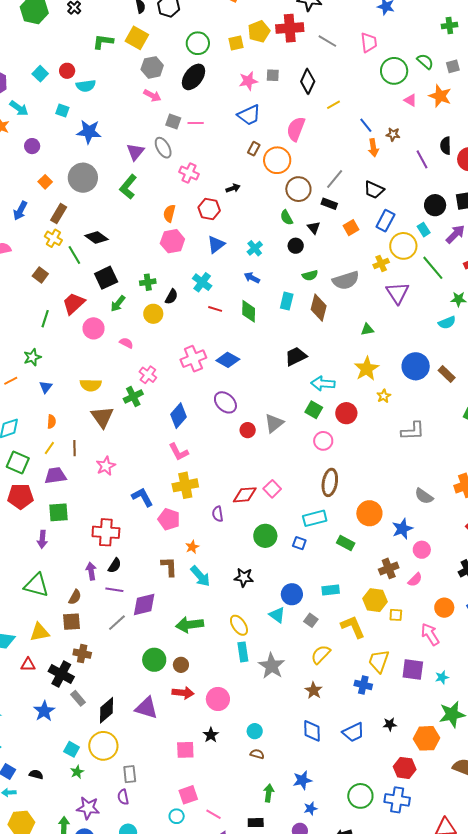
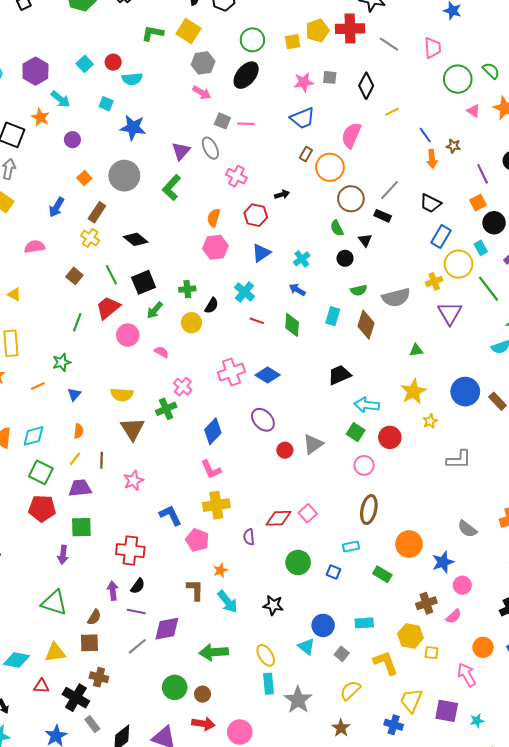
orange square: (351, 228) -> (478, 203), moved
green line: (74, 255) -> (111, 275), moved
cyan rectangle: (315, 518) -> (351, 547), size x0.7

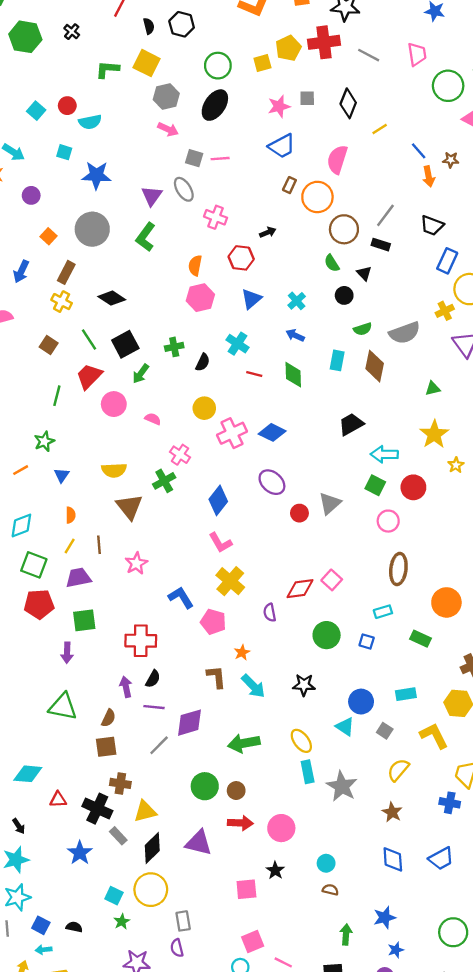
yellow circle: (191, 323) -> (204, 408), moved
yellow cross: (216, 505) -> (230, 581), turned -35
yellow triangle: (55, 652) -> (145, 811), moved

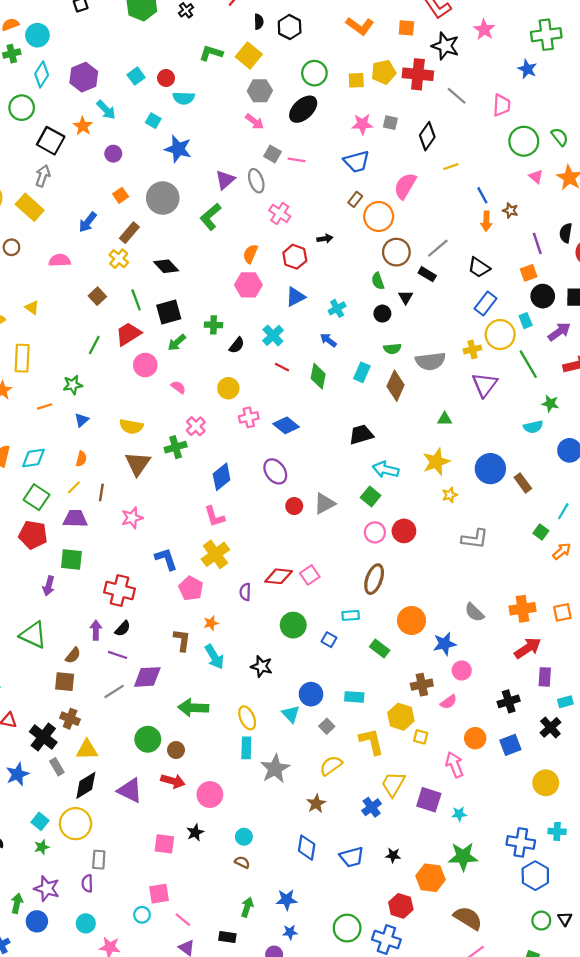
pink cross: (232, 433) -> (249, 417), size x0.7
red circle: (413, 487) -> (404, 531), moved
blue cross: (450, 803) -> (372, 807), turned 30

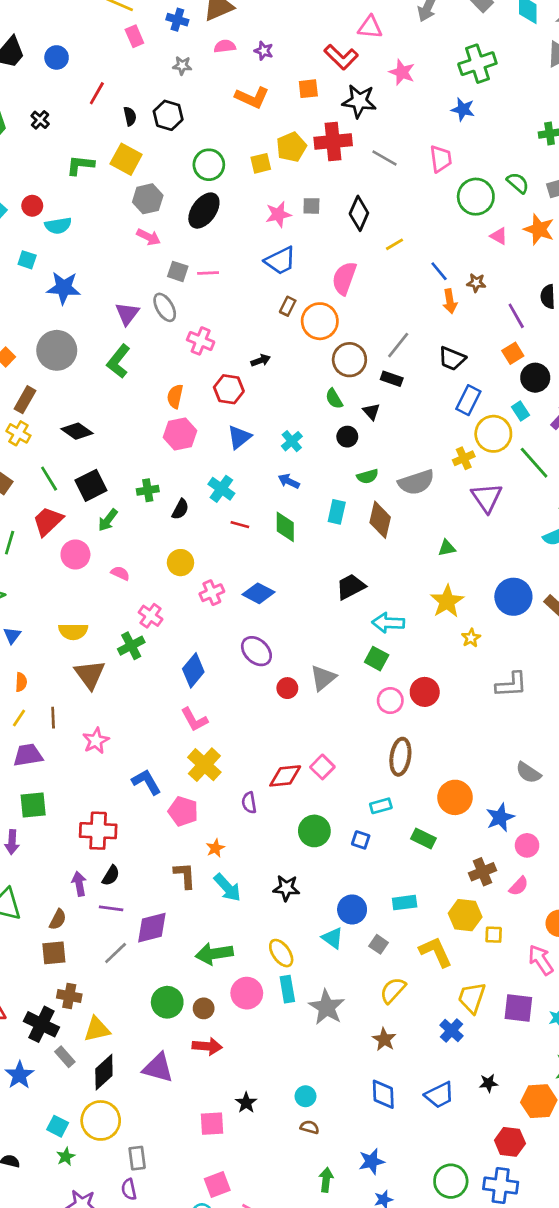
pink circle: (210, 794) -> (247, 993), moved

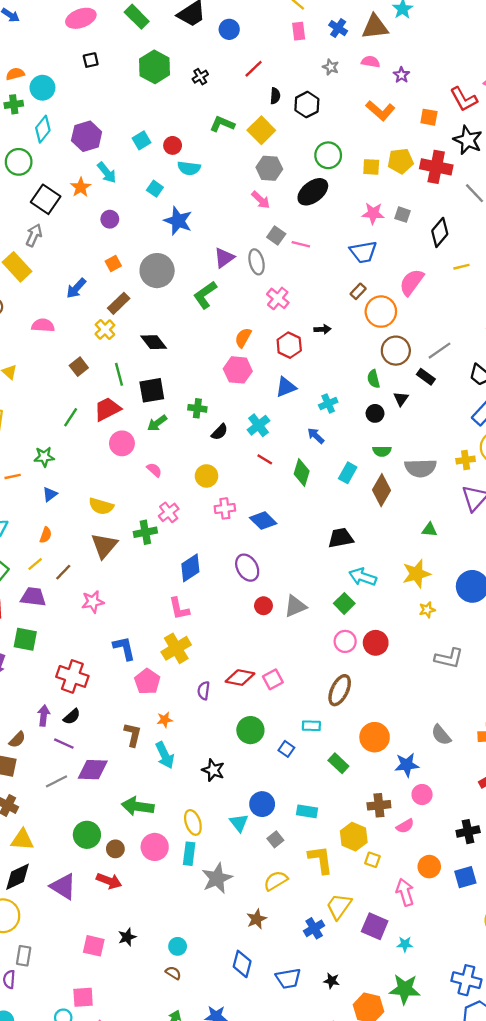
brown line: (53, 718) -> (63, 572), turned 30

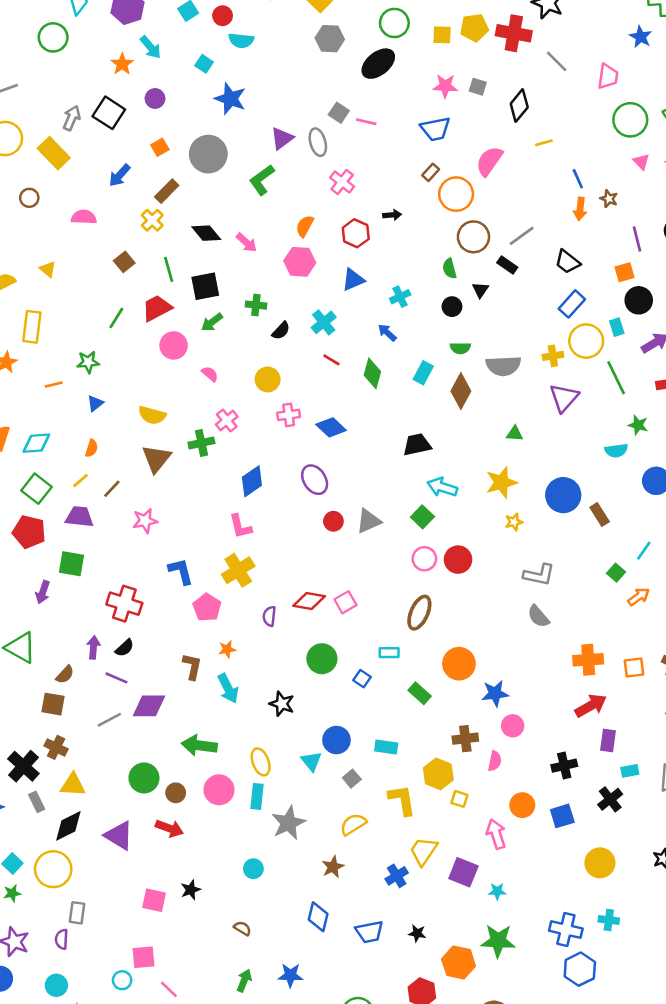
black square: (46, 199) -> (109, 113), moved
pink arrow: (261, 200) -> (247, 243), moved
gray semicircle: (441, 735) -> (538, 616), moved
pink semicircle: (405, 826) -> (495, 761), turned -48
cyan circle: (178, 946) -> (253, 869), moved

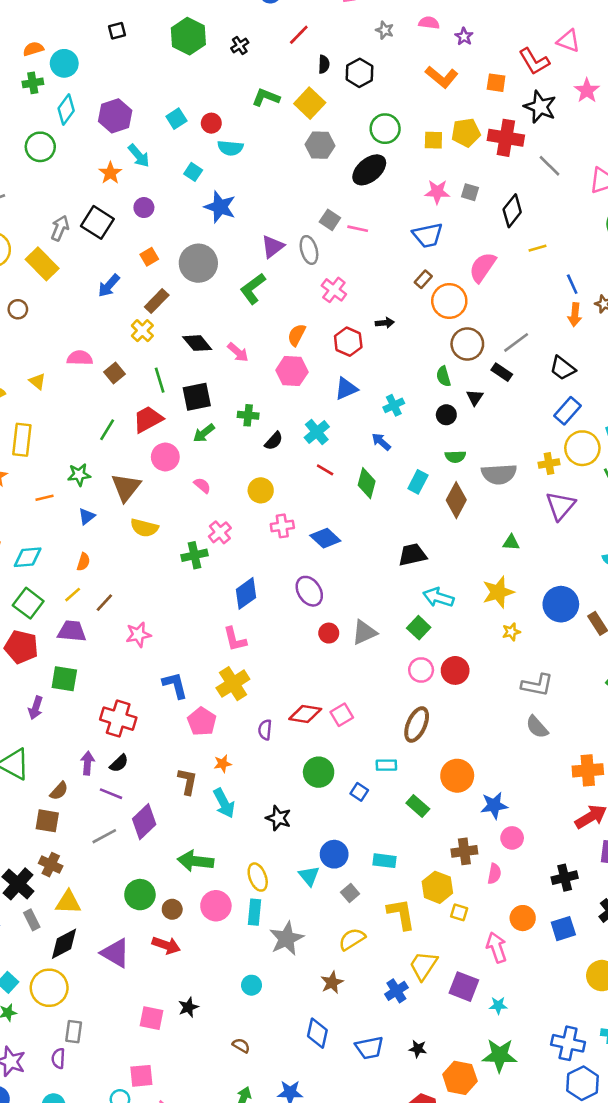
pink semicircle: (84, 217) -> (80, 358), moved
brown triangle: (156, 459) -> (126, 487), moved
purple diamond: (149, 706) -> (144, 822), turned -44

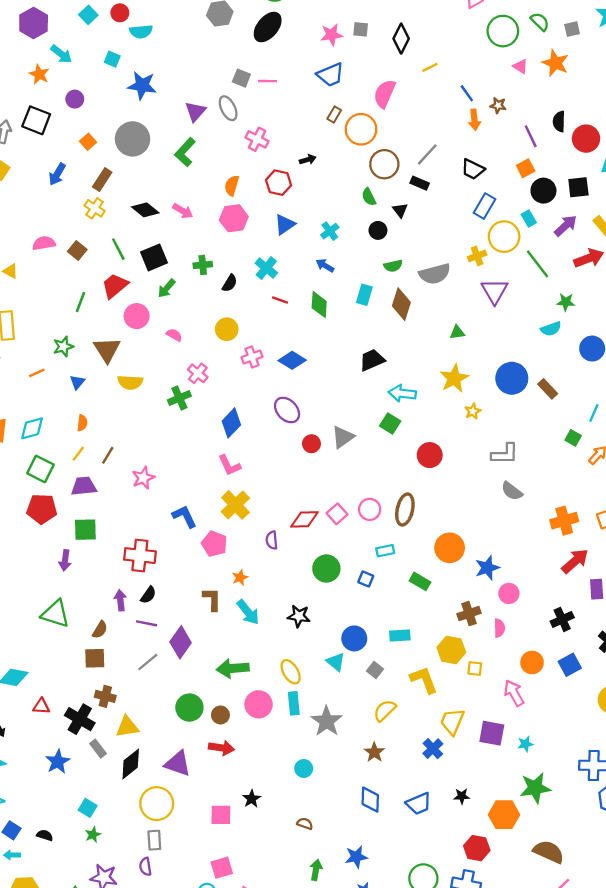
pink circle: (421, 670) -> (370, 509), moved
yellow circle: (49, 988) -> (157, 804), moved

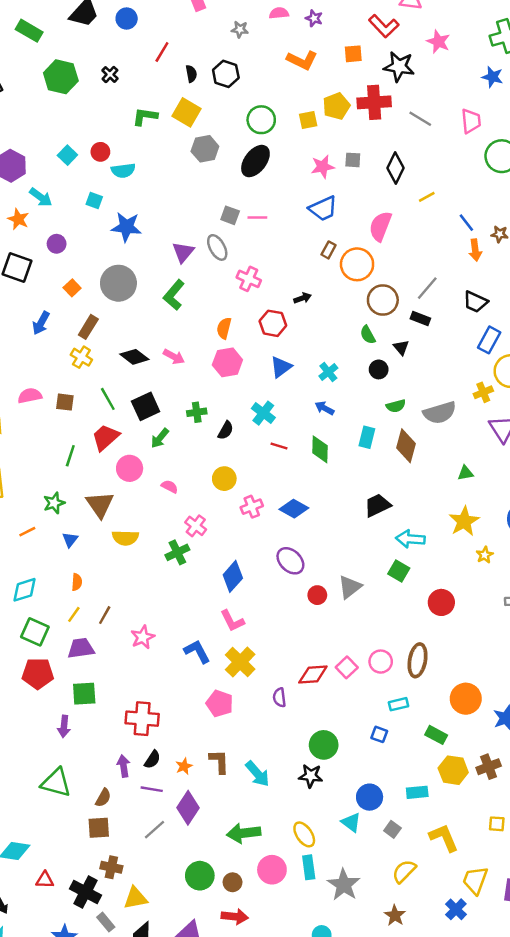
brown square: (77, 251) -> (65, 402), turned -30
blue L-shape: (184, 516) -> (197, 651), moved
green circle: (326, 569) -> (324, 745), moved
orange star: (240, 577) -> (184, 766), moved
yellow hexagon: (451, 650) -> (453, 770), moved

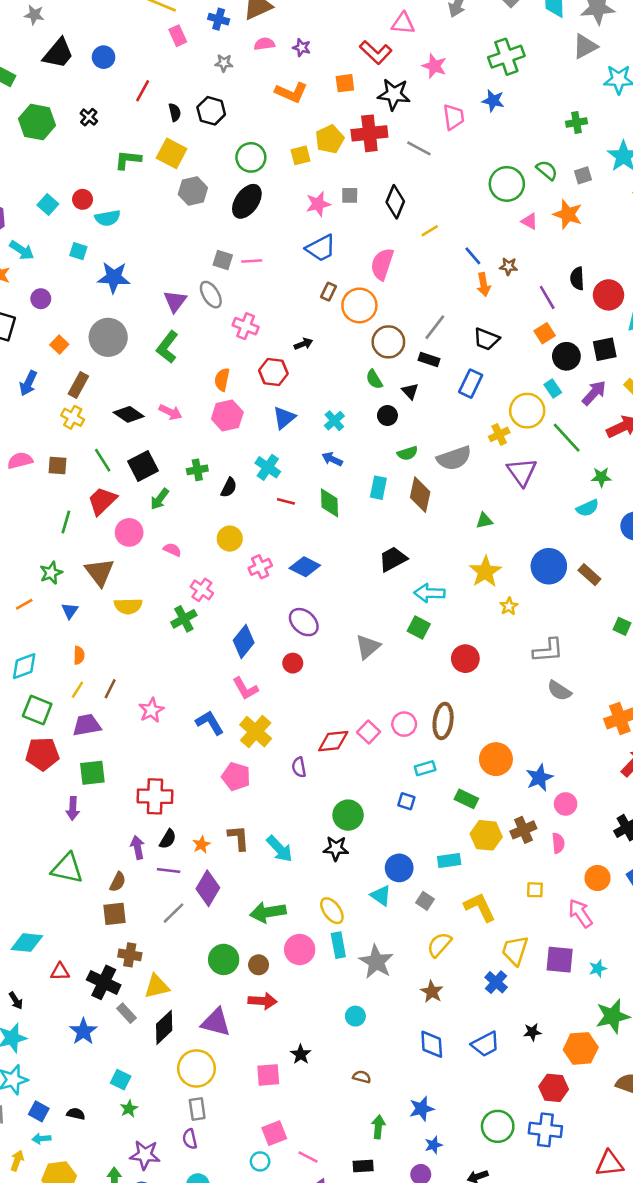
pink trapezoid: (471, 121) -> (454, 117), moved
blue rectangle: (489, 340) -> (471, 384), moved
red circle: (317, 595) -> (293, 663), moved

